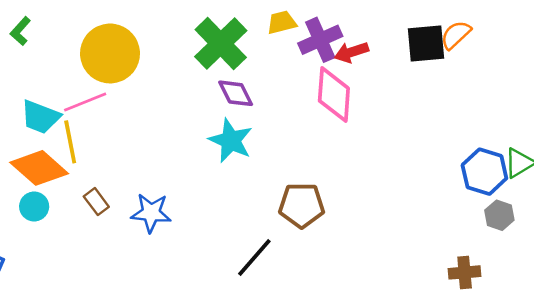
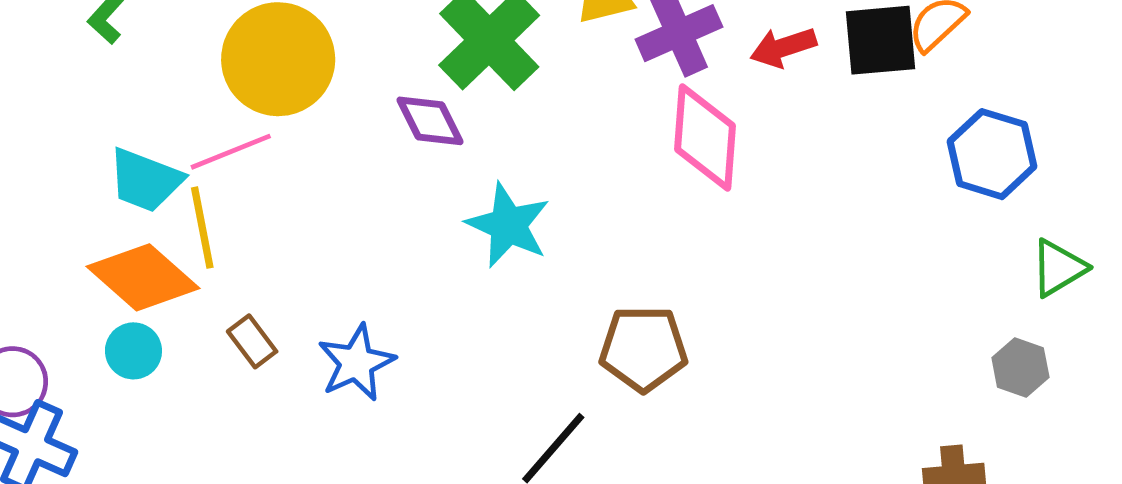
red arrow: (351, 52) -> (783, 47), moved
purple diamond: (236, 93) -> (430, 121), moved
blue hexagon: (484, 172) -> (992, 154), moved
blue star: (151, 213) -> (356, 363), turned -30

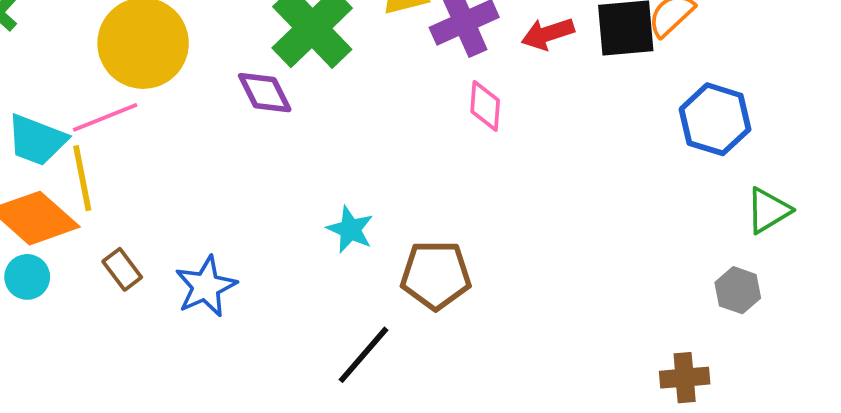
pink diamond: (705, 137) -> (485, 106), size x0.6
cyan star: (508, 225) -> (350, 229), moved, size x0.7

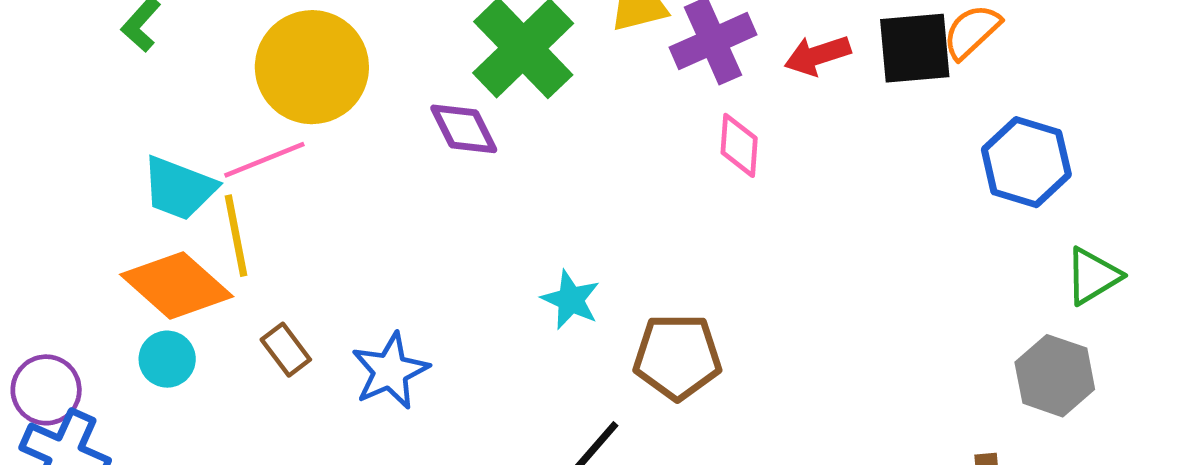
gray hexagon: (738, 290) -> (1055, 376), size x1.4

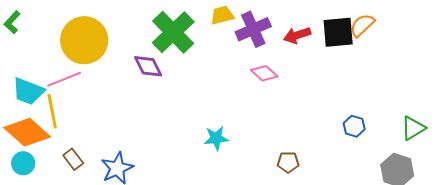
pink diamond: (739, 145) -> (264, 73), turned -52
blue hexagon: (1026, 162) -> (354, 126), moved, size x0.6
cyan star: (571, 300) -> (216, 138), moved, turned -30
brown pentagon: (677, 357) -> (288, 162), moved, size x0.6

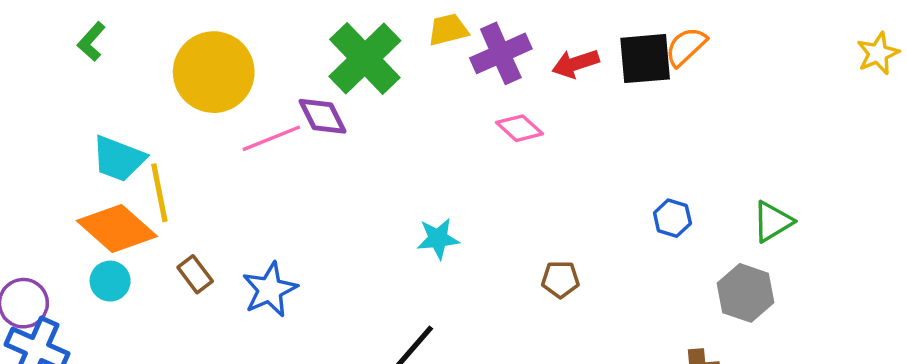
pink line: (64, 79) -> (271, 138), moved

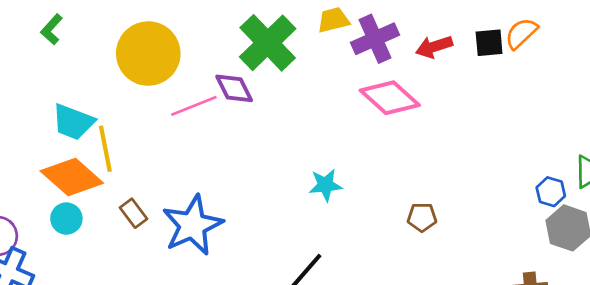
black square: (645, 59) -> (489, 43), size x0.7
pink diamond: (520, 128) -> (390, 98), size x1.6
blue hexagon: (672, 218) -> (551, 192), moved
blue star: (270, 290) -> (193, 225), size x1.4

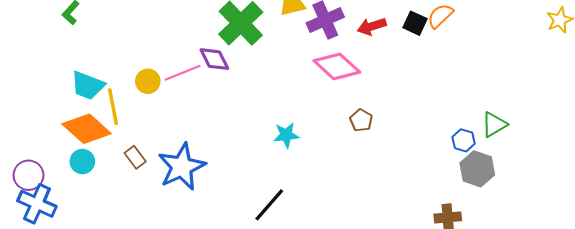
black square: (489, 43) -> (415, 23), turned 30
yellow circle: (148, 54) -> (148, 81), moved, size x0.5
brown pentagon: (422, 217) -> (361, 120), moved, turned 30

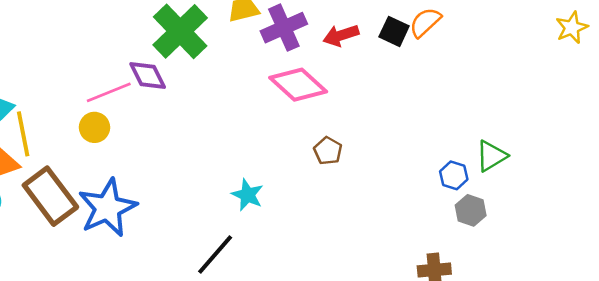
yellow circle: (148, 81) -> (94, 127), moved
cyan star: (286, 135) -> (248, 195), moved, turned 30
brown rectangle: (135, 157) -> (50, 196), size x2.0
gray hexagon: (477, 169) -> (471, 210), size x0.7

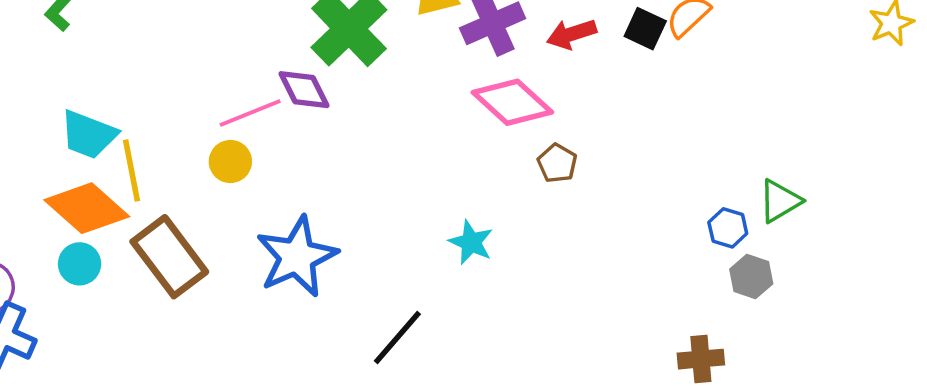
brown pentagon: (328, 151) -> (557, 163), moved
cyan star: (248, 195) -> (471, 242), moved
blue star: (107, 208) -> (297, 257), moved

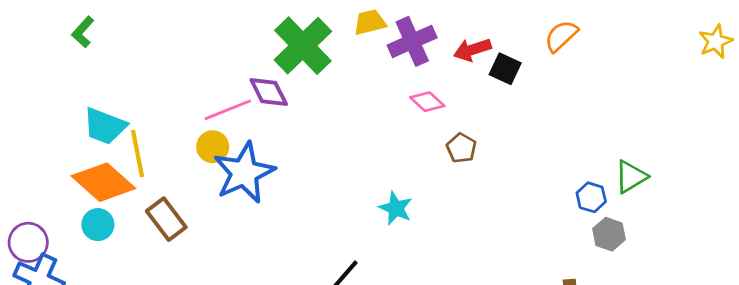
black square: (645, 29) -> (505, 69), moved
pink diamond: (512, 102) -> (427, 102), size x0.6
brown rectangle: (169, 257) -> (166, 219), size x0.7
blue star: (297, 257) -> (244, 173), moved

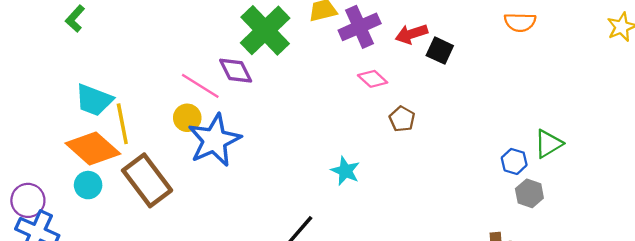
orange semicircle: (561, 36) -> (520, 22), moved, turned -136
pink line: (228, 110) -> (200, 86), turned 54
brown rectangle: (166, 219) -> (147, 180), size x1.4

